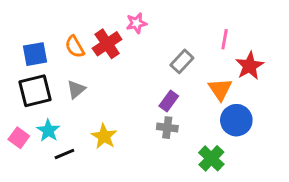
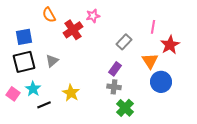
orange semicircle: (75, 47) -> (49, 15), moved
green cross: (211, 158) -> (125, 108), moved

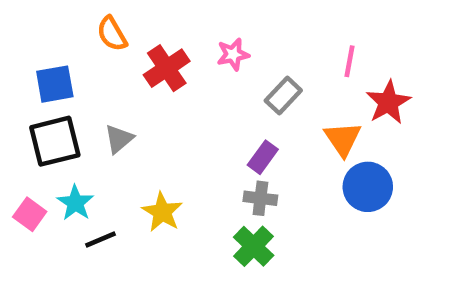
pink star: (93, 16) -> (233, 54), moved
green cross: (125, 108) -> (254, 246), moved

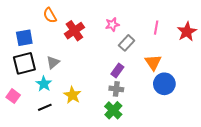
pink star: (233, 54) -> (112, 25), moved
red star: (388, 102) -> (187, 32), moved
cyan star: (75, 203) -> (44, 84), moved

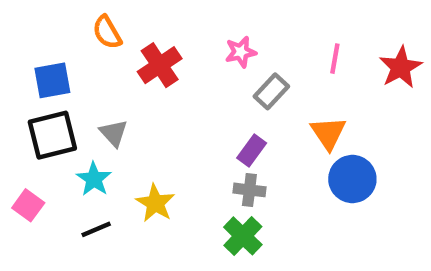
gray triangle: (53, 62) -> (114, 133), turned -32

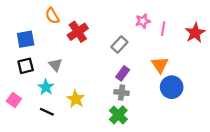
pink star: (241, 52) -> (143, 21), moved
gray rectangle: (271, 91) -> (119, 45), moved
black square: (52, 135) -> (26, 66), size x0.7
black line: (96, 229) -> (47, 112), turned 48

